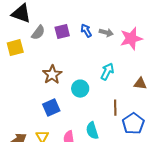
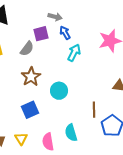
gray semicircle: (38, 33) -> (27, 49), moved
gray arrow: (106, 33) -> (55, 17), moved
cyan arrow: (107, 72) -> (74, 53), moved

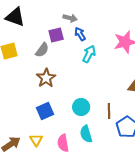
cyan circle: (59, 91) -> (81, 107), moved

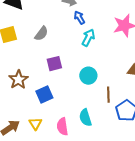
purple square: (56, 35) -> (54, 64), moved
brown star: (46, 78) -> (18, 80), moved
cyan circle: (81, 107) -> (88, 76), moved

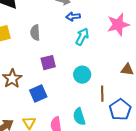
blue arrow: (79, 18) -> (73, 17), turned -64
gray semicircle: (41, 34) -> (35, 33), turned 140

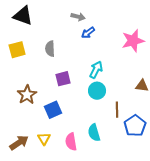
blue arrow: (73, 17) -> (88, 33), turned -32
cyan arrow: (82, 37) -> (96, 70), moved

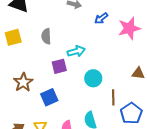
blue arrow: (88, 33) -> (101, 18), moved
cyan arrow: (96, 70) -> (76, 51), moved, turned 48

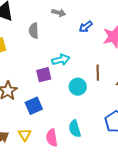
gray semicircle: (46, 36) -> (34, 31), moved
brown line: (113, 97) -> (98, 73), moved

